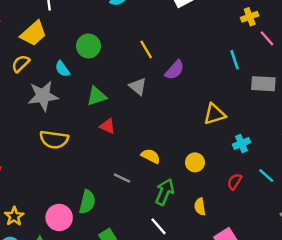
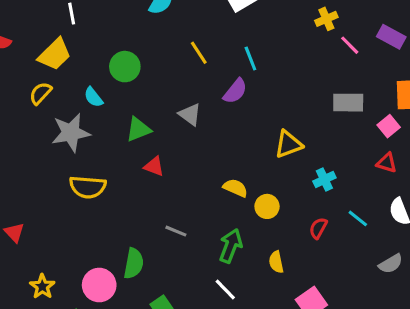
yellow line: (146, 49) -> (199, 53), moved
cyan line: (235, 60) -> (250, 58), moved
yellow semicircle: (151, 156) -> (235, 188), moved

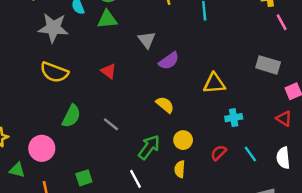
purple semicircle: (235, 91) -> (169, 61), moved
green triangle: (138, 129) -> (107, 19), moved
yellow circle: (267, 206) -> (183, 140), moved
green semicircle: (134, 263) -> (71, 116), moved

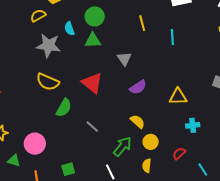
purple semicircle: (169, 61) -> (138, 87), moved
red triangle: (109, 71) -> (92, 83), size x1.6
yellow semicircle: (165, 105) -> (138, 122), moved
green semicircle: (71, 116) -> (64, 108), moved
cyan line: (250, 154) -> (203, 169), moved

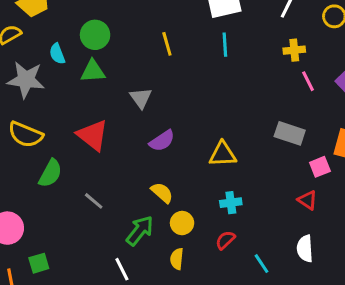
cyan line: (172, 37) -> (225, 45), moved
cyan cross: (193, 125) -> (231, 203), moved
green square: (68, 169) -> (39, 263), moved

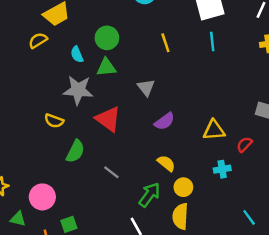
gray star: (26, 80) -> (78, 90), moved
yellow semicircle: (26, 135) -> (54, 121), size x0.7
red semicircle: (225, 240) -> (244, 144), moved
yellow semicircle: (177, 259) -> (180, 216), size x1.5

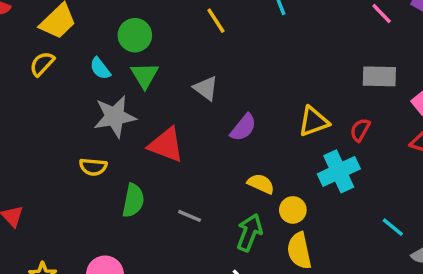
green triangle: (106, 67) -> (145, 75), turned -40
cyan cross: (222, 169) -> (339, 171), size x1.6

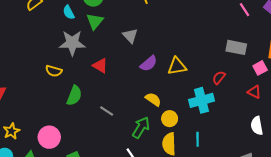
yellow triangle: (314, 122) -> (177, 66), moved
red triangle: (166, 145) -> (100, 66), size x0.7
cyan line: (393, 227) -> (198, 139), moved, turned 40

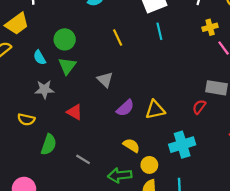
gray star: (72, 43) -> (44, 89), size x0.7
red semicircle: (219, 78) -> (199, 107), moved
green arrow: (141, 127) -> (120, 175), turned -125

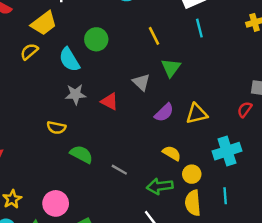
cyan semicircle: (40, 57) -> (69, 60), size x1.5
green triangle: (67, 66) -> (171, 68), moved
red triangle: (75, 112) -> (109, 101), moved
green semicircle: (49, 144) -> (81, 154), turned -80

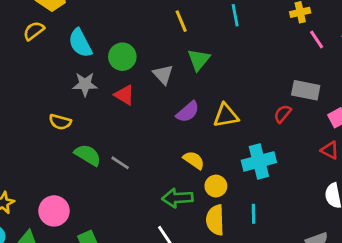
green circle: (96, 39) -> (122, 57), moved
gray line: (119, 170) -> (120, 163), moved

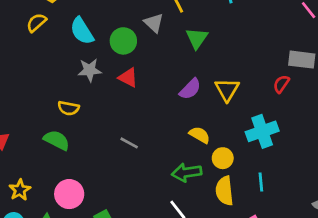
gray triangle: (163, 75) -> (154, 23), moved
yellow triangle: (226, 115) -> (227, 90), turned -45
green semicircle: (88, 155) -> (57, 140), moved

